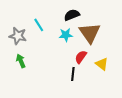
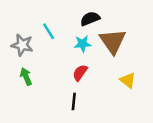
red semicircle: (81, 57) -> (80, 73), moved
black line: (73, 74) -> (74, 102), moved

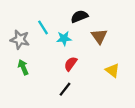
brown triangle: (113, 41) -> (99, 36), size x0.7
cyan star: (83, 44) -> (64, 38), moved
black line: (74, 102) -> (65, 89), turned 32

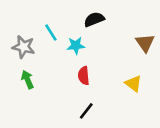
brown triangle: (99, 36) -> (145, 43), moved
red semicircle: (71, 64) -> (84, 76), turned -40
black line: (65, 89) -> (86, 111), moved

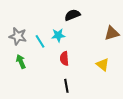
cyan line: (51, 32) -> (40, 41), moved
brown triangle: (145, 43) -> (112, 33), turned 49
black line: (86, 111) -> (66, 86), turned -48

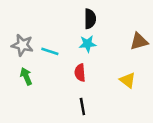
black semicircle: (72, 15) -> (90, 19), turned 112
cyan star: (58, 35) -> (87, 44), moved
cyan line: (40, 41) -> (50, 51), turned -40

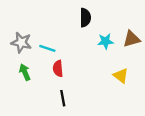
cyan star: (87, 44) -> (105, 41), moved
red semicircle: (80, 73) -> (58, 69), moved
black line: (82, 106) -> (63, 98), moved

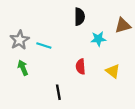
brown triangle: (132, 39) -> (123, 26), moved
gray star: (21, 42) -> (20, 40), turned 30
red semicircle: (58, 69) -> (81, 67), moved

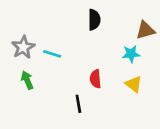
cyan star: (98, 39) -> (131, 54), moved
black line: (58, 92) -> (78, 104), moved

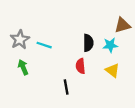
black semicircle: (94, 20) -> (88, 43), moved

